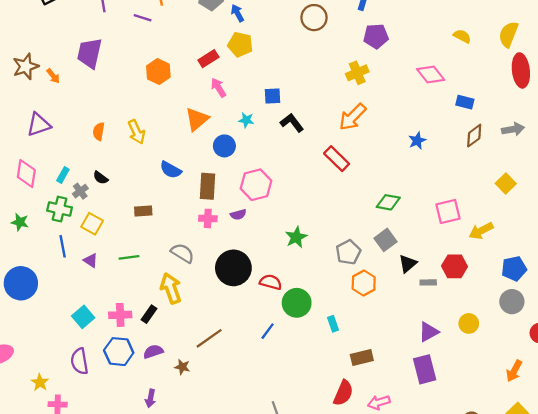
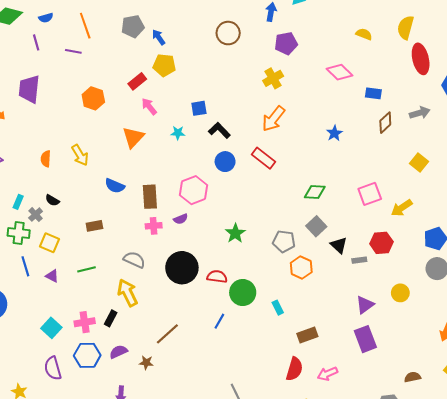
blue circle: (224, 146) -> (225, 162), moved
gray pentagon: (348, 252) -> (284, 241), turned -30
black triangle: (408, 264) -> (339, 245), turned -30

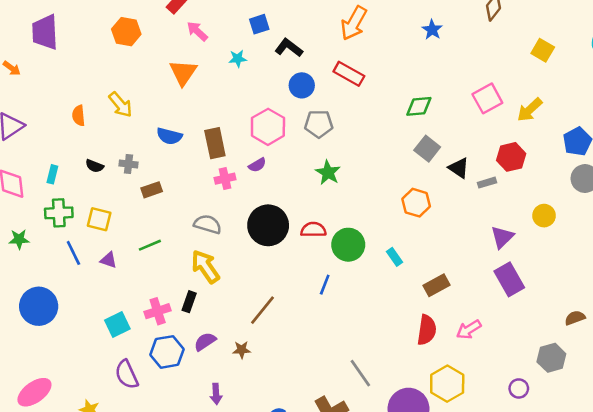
gray cross: (36, 215) -> (128, 164), moved, turned -32
gray pentagon: (284, 241) -> (319, 124), moved
cyan square: (51, 328) -> (117, 325), turned 30

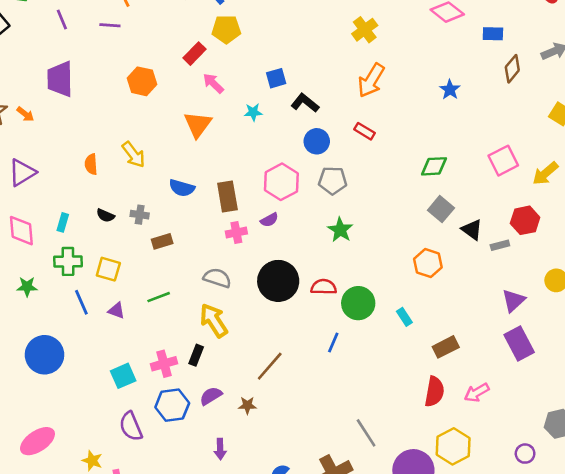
red rectangle: (349, 74) -> (364, 131), size x0.7

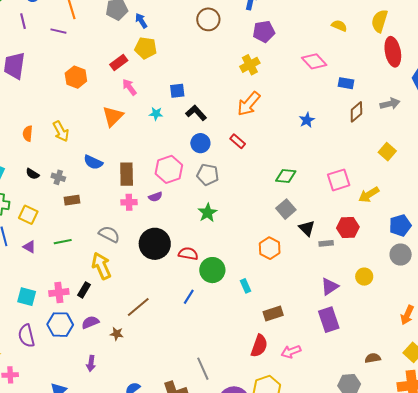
cyan square: (123, 376) -> (27, 297), turned 30

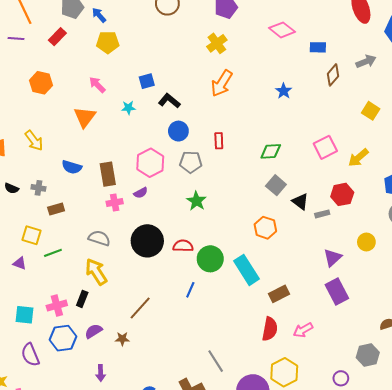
red rectangle: (119, 62) -> (57, 37), moved
red rectangle: (238, 141) -> (219, 141), moved, turned 56
yellow square: (28, 215) -> (32, 235), moved
cyan rectangle: (246, 286) -> (247, 270), size x2.0

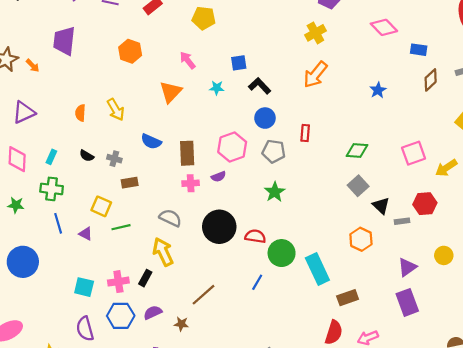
orange hexagon: (265, 228) -> (361, 239), moved

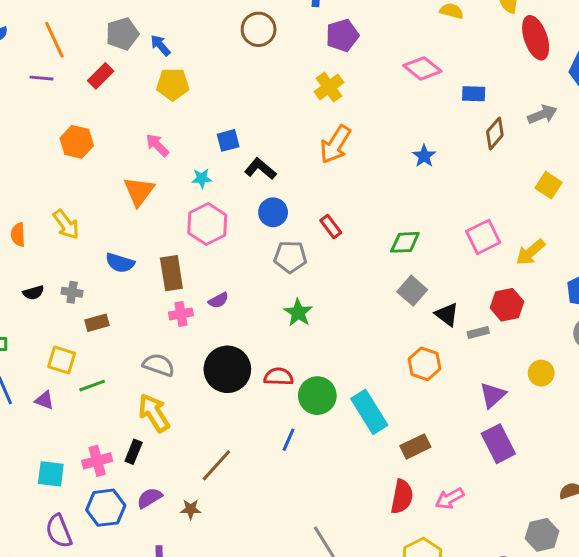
red rectangle: (305, 133) -> (331, 227), turned -35
pink hexagon: (232, 147) -> (207, 224), moved
black semicircle: (87, 156) -> (33, 293), turned -40

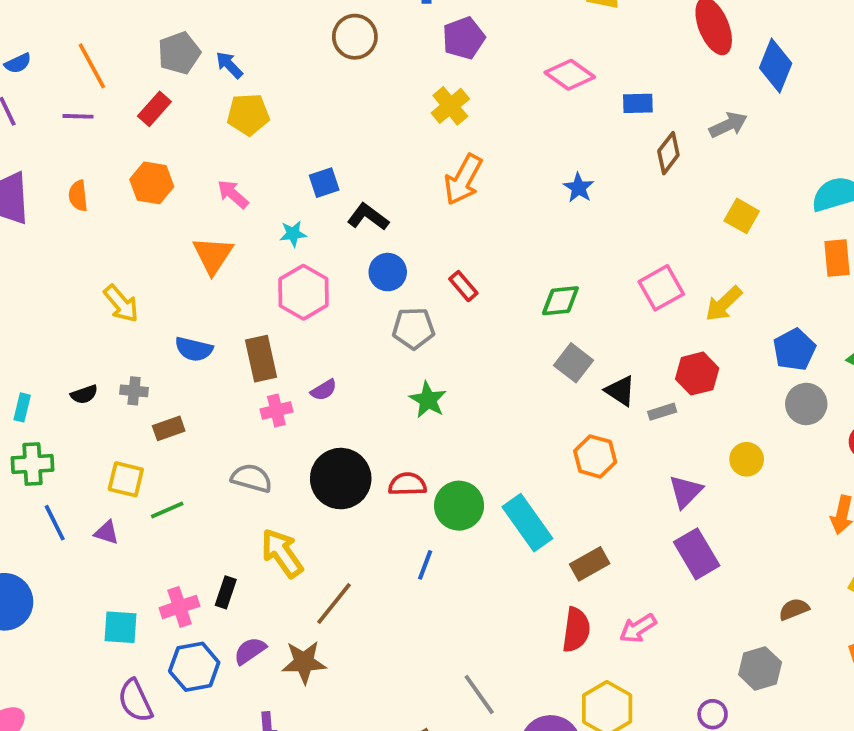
orange hexagon: (77, 142) -> (152, 183), moved
orange semicircle: (18, 235) -> (78, 196), moved
yellow arrow: (154, 413) -> (282, 553), moved
brown star: (191, 509) -> (304, 662), size x1.6

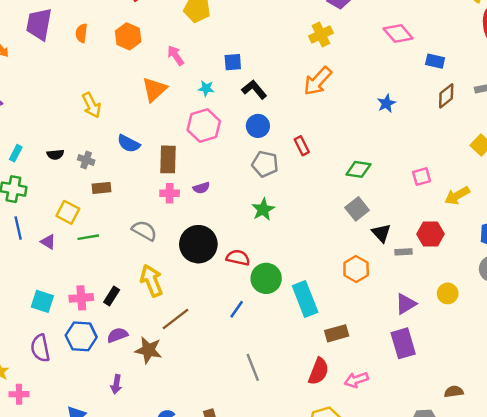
pink square: (661, 288) -> (422, 177), size x0.7
gray line: (479, 694) -> (253, 367), moved

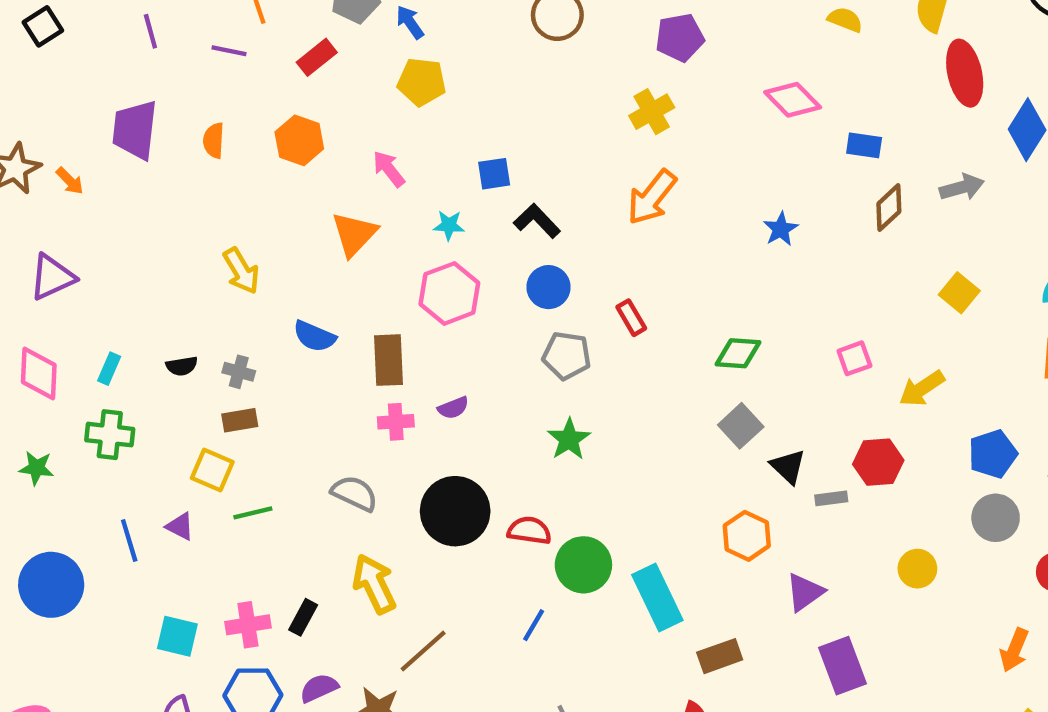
brown rectangle: (101, 188) -> (240, 420), moved
blue line: (18, 228) -> (129, 541), moved
purple triangle: (406, 304) -> (805, 592), moved

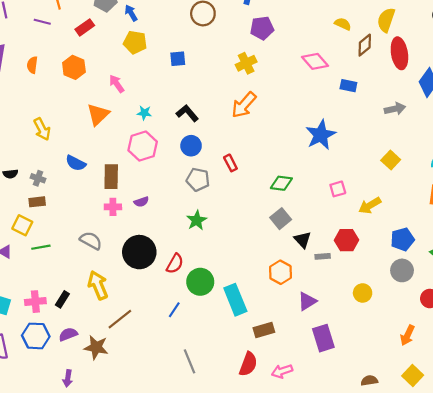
blue square: (494, 174) -> (178, 59), moved
brown diamond: (889, 208) -> (365, 45), moved
blue star: (781, 229) -> (321, 135), moved, size x1.8
red semicircle: (529, 531) -> (175, 264), turned 108

